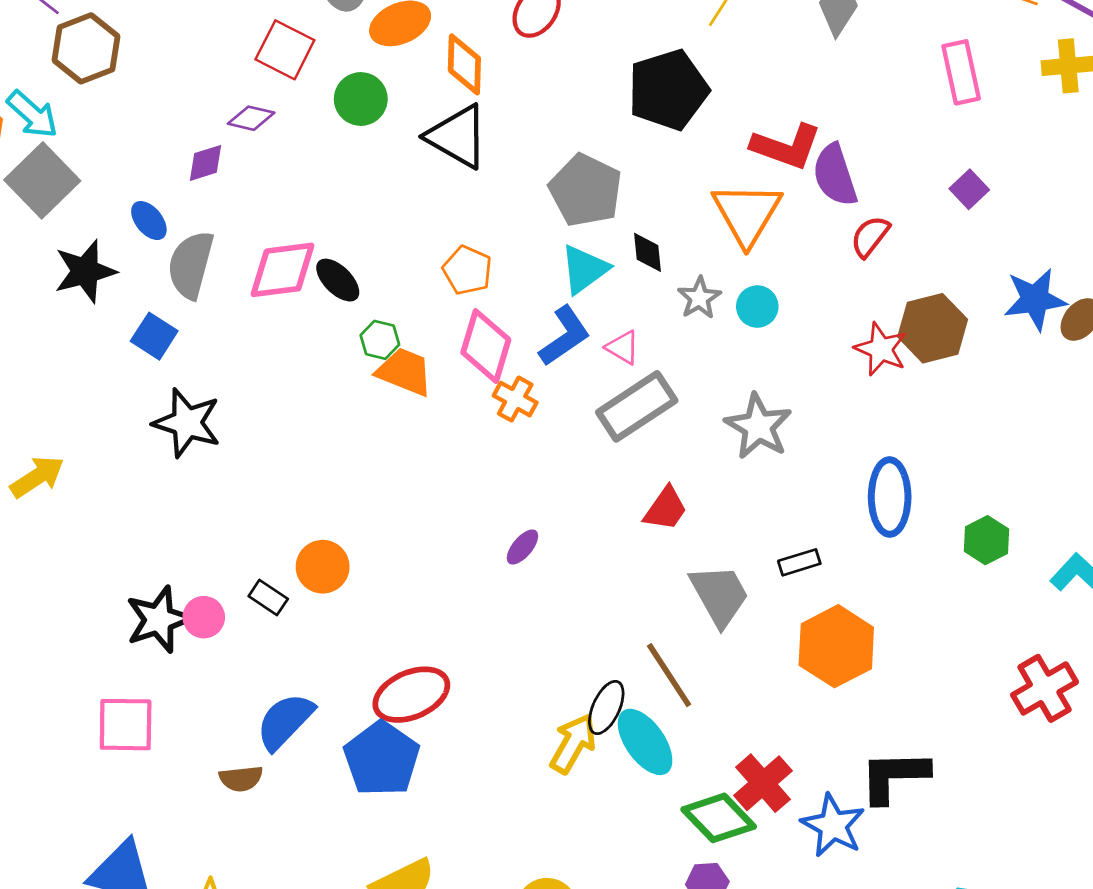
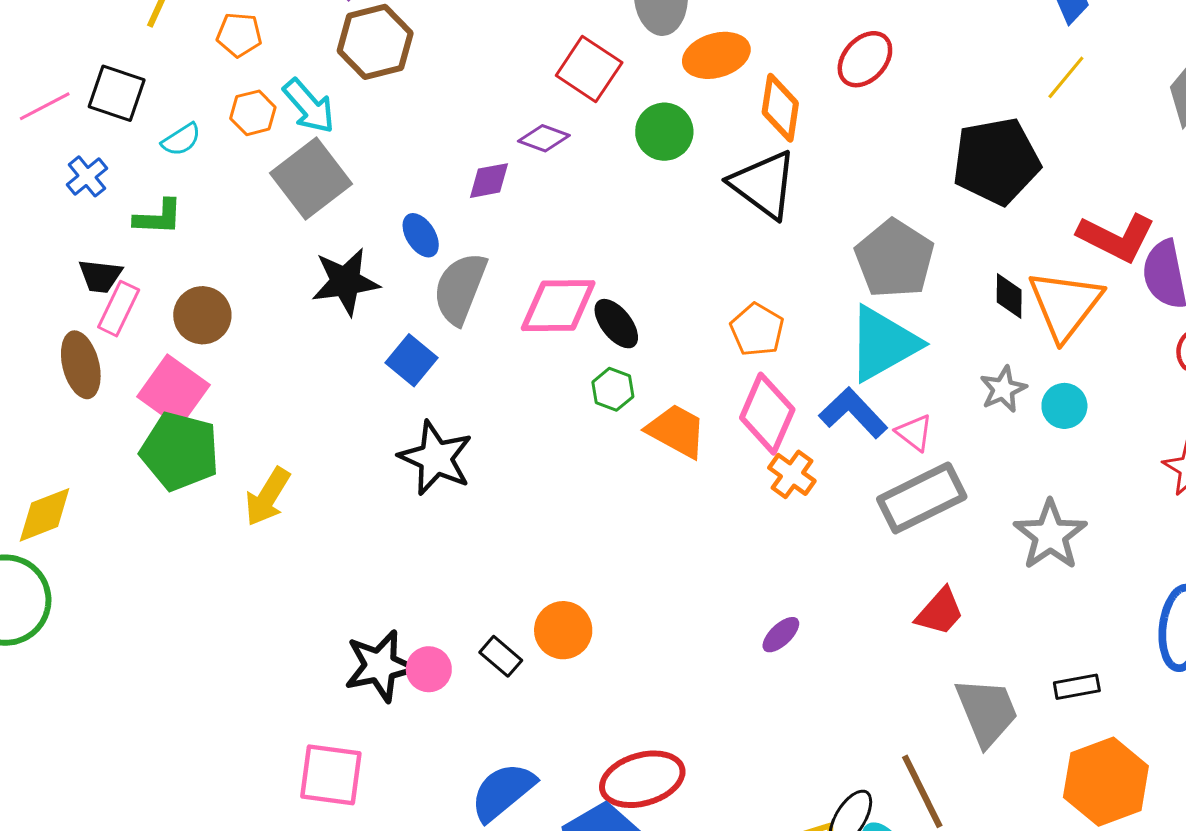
black diamond: (648, 252) -> (1009, 296), moved
cyan triangle: (584, 269) -> (883, 344), size x1.4
blue L-shape: (565, 336) -> (853, 413), turned -106
green hexagon: (380, 340) -> (613, 389), moved
yellow arrow: (37, 477) -> (268, 497), turned 148

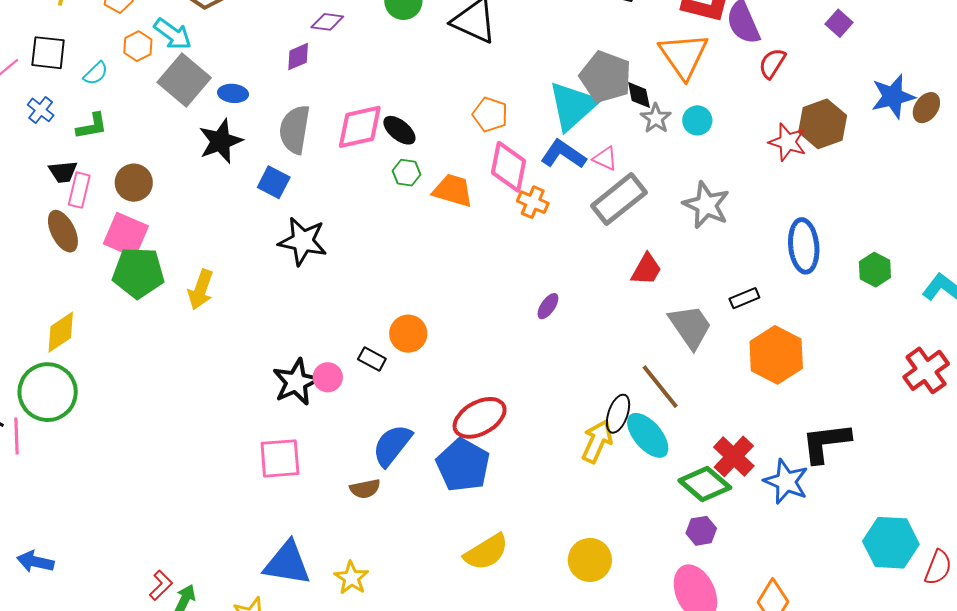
blue ellipse: (421, 235) -> (233, 93), moved, turned -40
gray pentagon: (895, 259) -> (606, 77), moved
black diamond: (1009, 296) -> (639, 95), moved

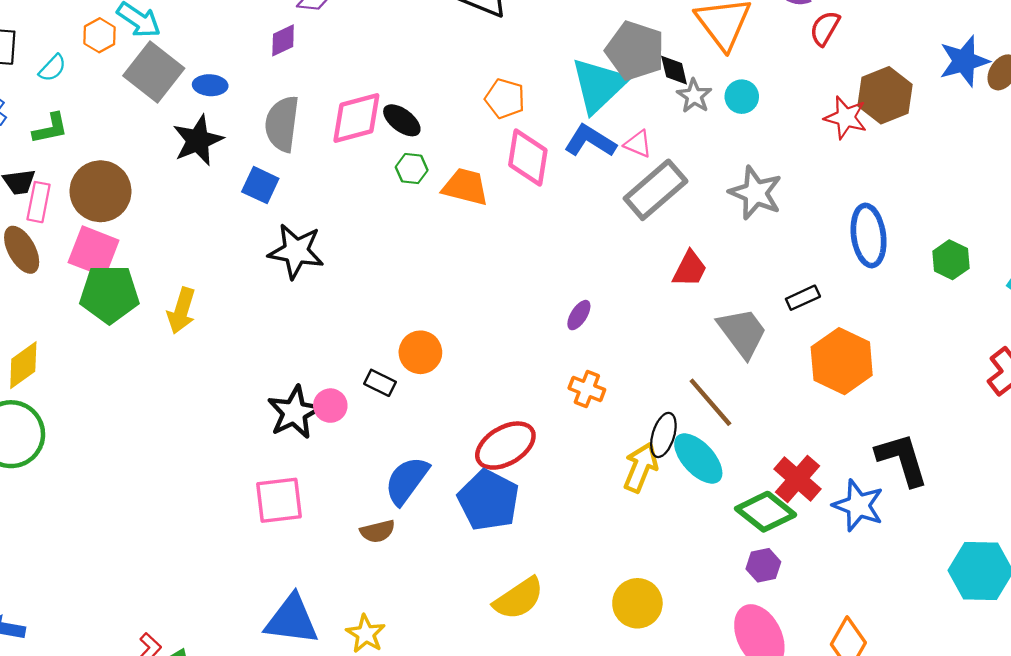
brown circle: (134, 183) -> (100, 191), size x1.4
orange cross: (533, 202) -> (587, 389), moved
black L-shape: (826, 443) -> (902, 459), turned 82

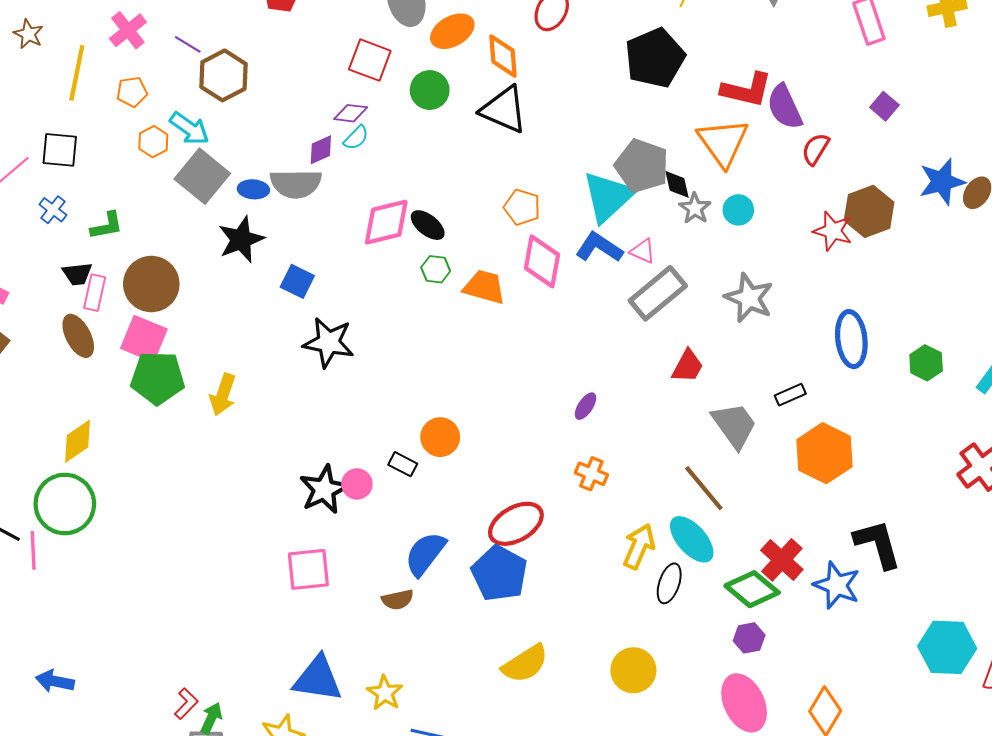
cyan semicircle: (52, 68) -> (356, 138), moved
gray semicircle: (282, 124) -> (296, 184), moved, turned -99
black ellipse: (663, 435) -> (669, 583), moved

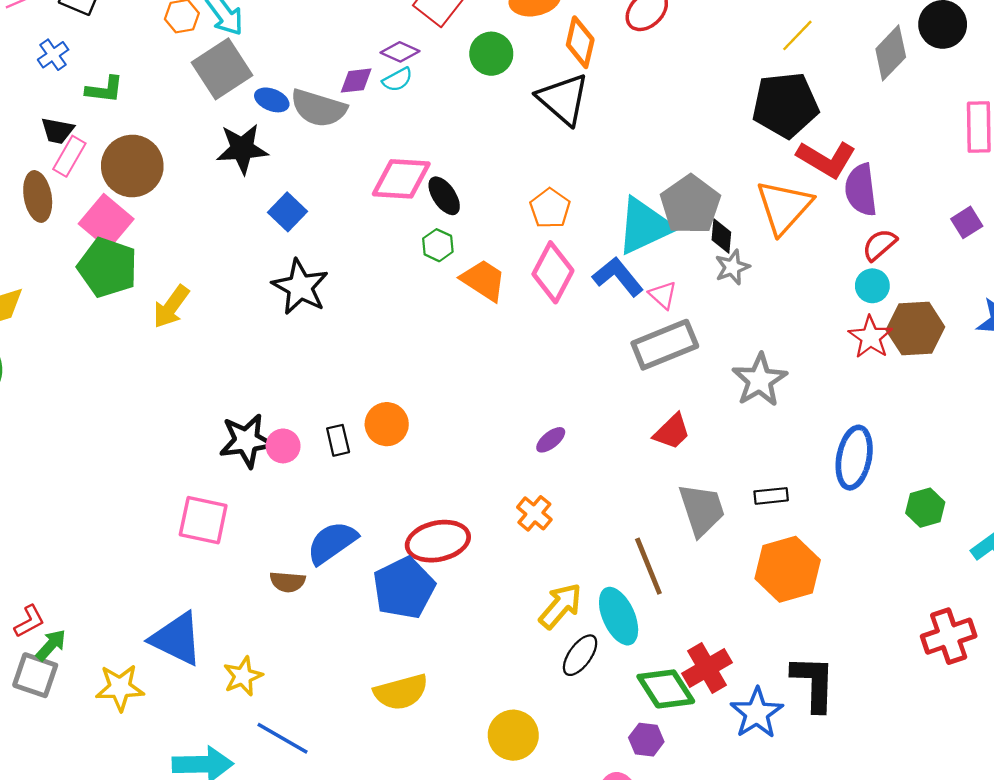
black pentagon: (655, 58) -> (785, 105), moved
cyan circle: (738, 210) -> (872, 286), moved
black rectangle: (403, 464) -> (338, 440), turned 32

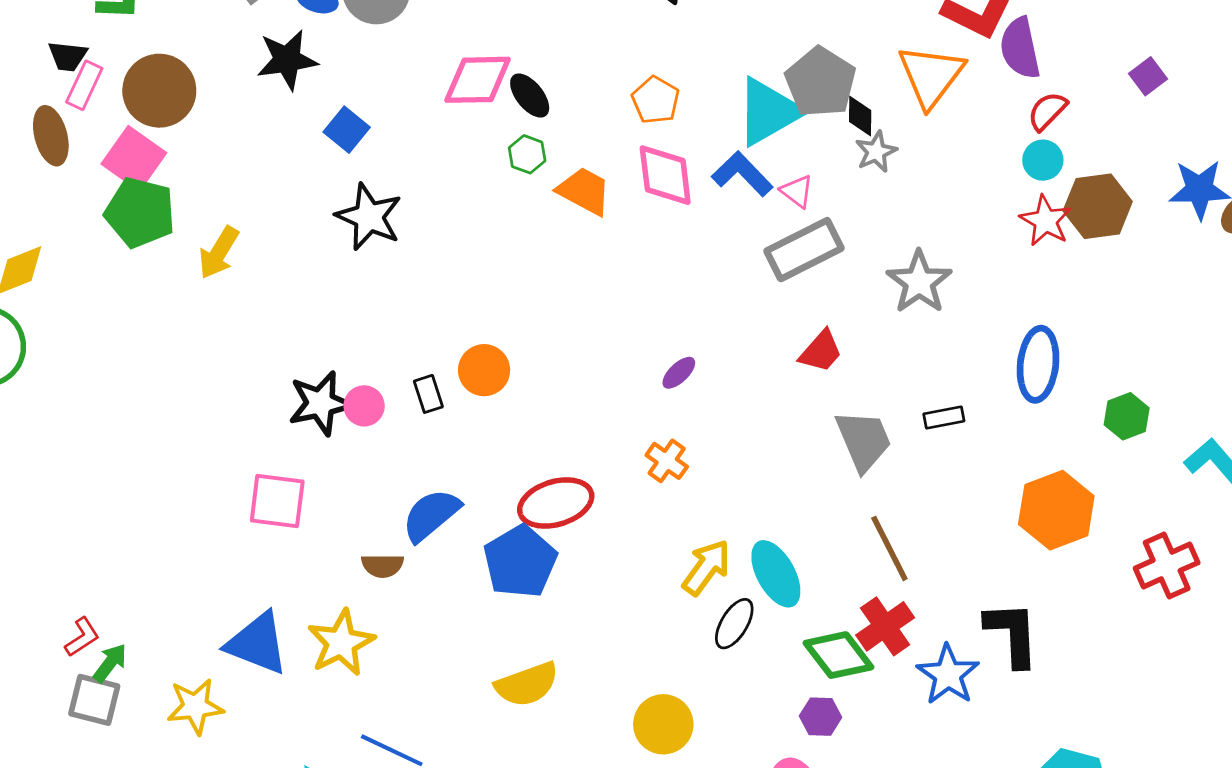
pink diamond: (553, 272) -> (665, 175), turned -30
brown line: (648, 566) -> (889, 548), moved
orange hexagon: (788, 569) -> (1056, 510), moved
yellow star: (243, 676) -> (341, 643), moved, size x1.4

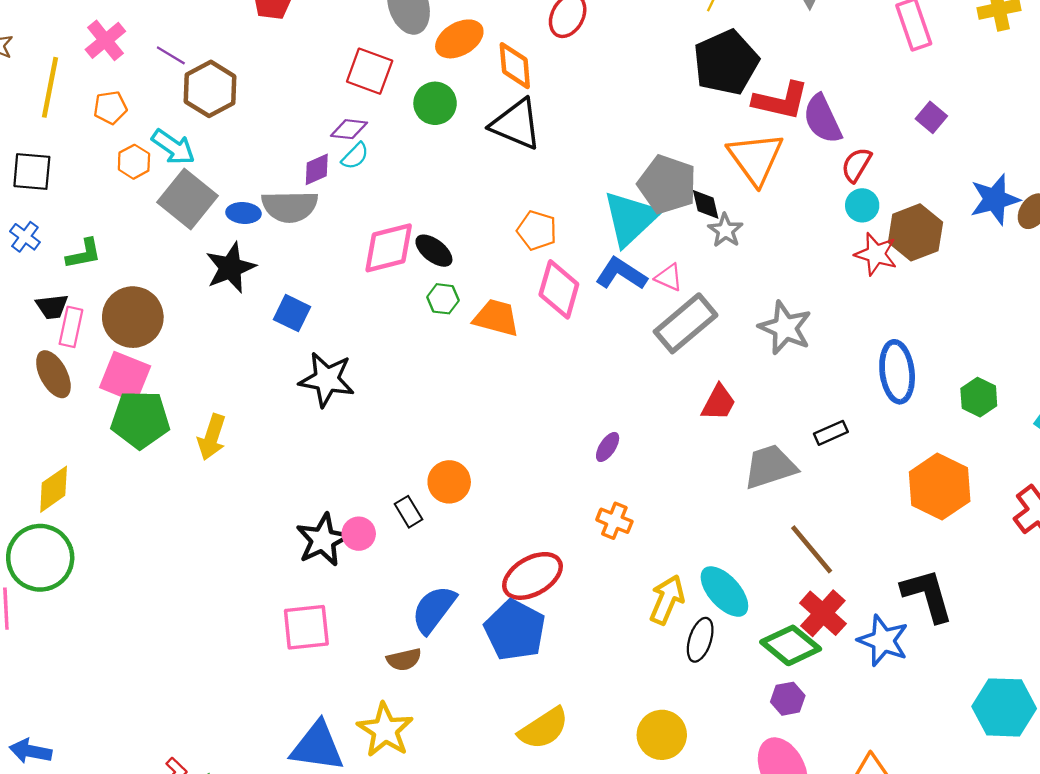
pink diamond: (665, 175) -> (559, 289), turned 36
gray trapezoid: (864, 440) -> (770, 467), turned -72

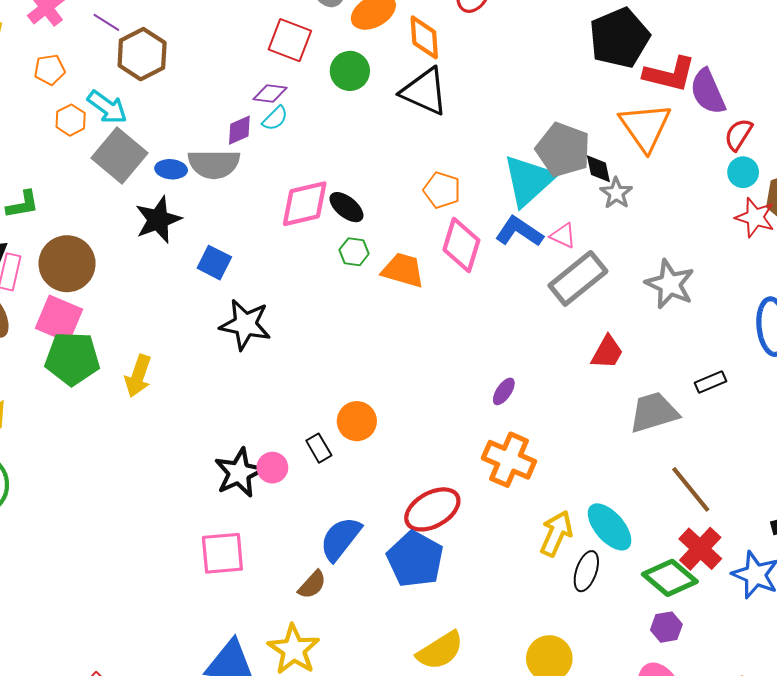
orange cross: (614, 521) -> (509, 460), size x1.6
brown semicircle: (404, 660) -> (312, 585), turned -36

